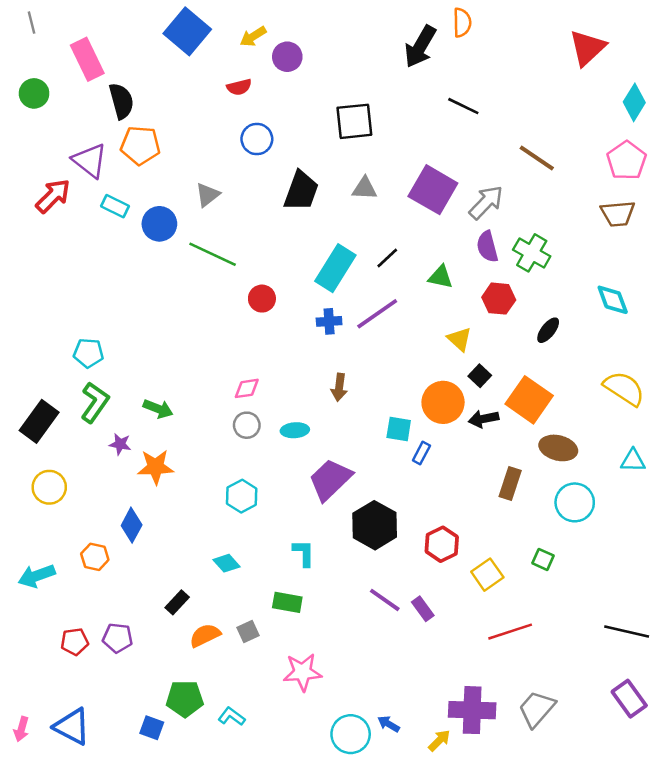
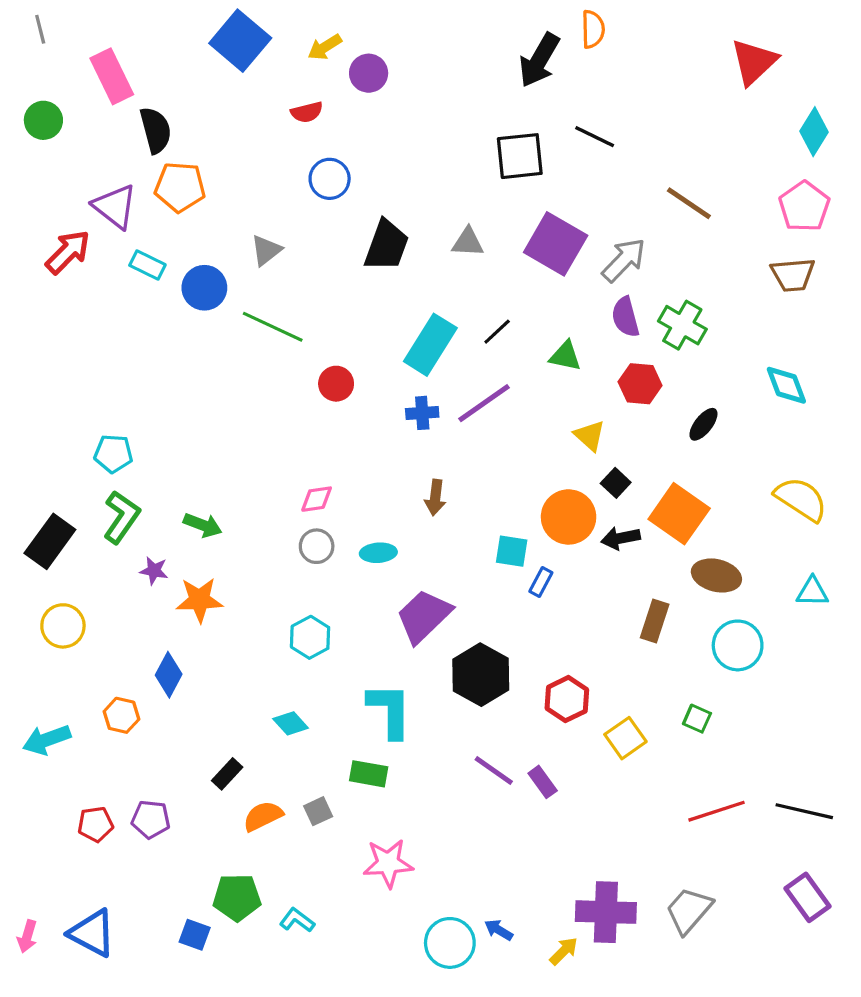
black square: (354, 121) -> (520, 156), moved
cyan L-shape: (304, 553) -> (390, 710), size x1.6
red line: (510, 632) -> (716, 811), moved

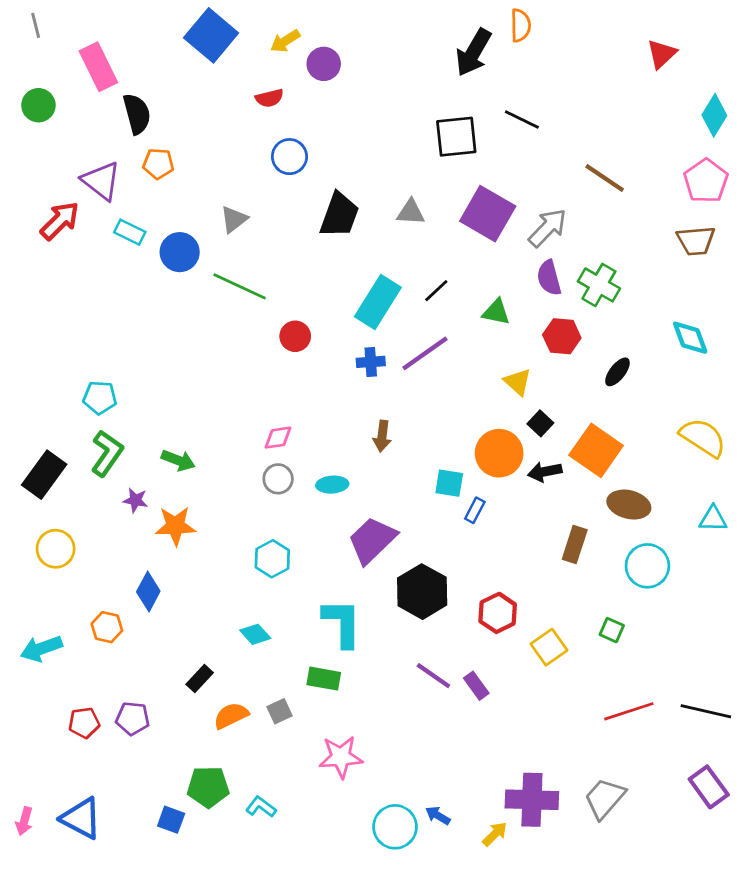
red triangle: (754, 62) -> (662, 54), size x0.7
orange pentagon: (180, 187) -> (158, 164), size x0.7

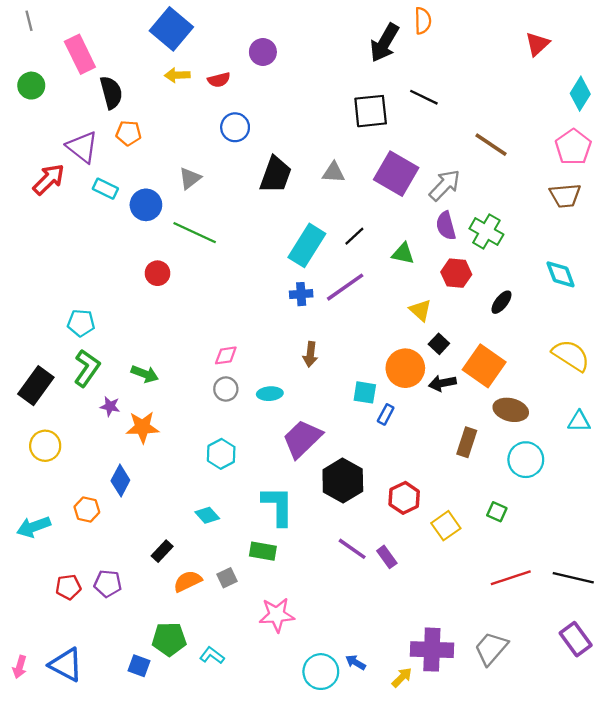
yellow arrow: (285, 41) -> (177, 75), moved, turned 30
red circle: (295, 336) -> (158, 273), moved

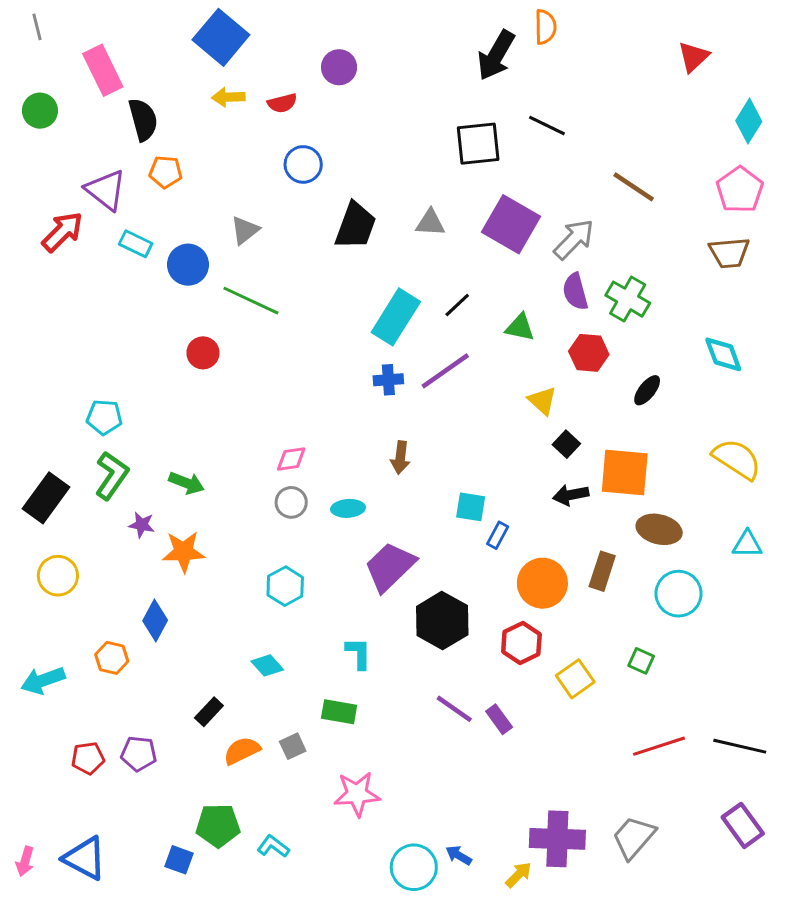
orange square: (484, 366) -> (625, 472), turned -30
orange circle: (405, 368) -> (542, 583), moved
cyan L-shape: (278, 506) -> (358, 653), size x0.6

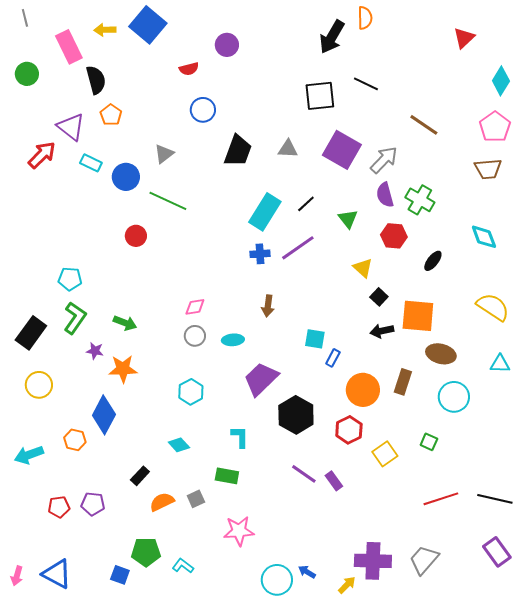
yellow arrow: (228, 97) -> (105, 30), moved
orange pentagon: (166, 172) -> (111, 115), turned 30
green triangle: (520, 327) -> (348, 219), turned 40
blue diamond: (155, 621) -> (104, 415), size x1.4

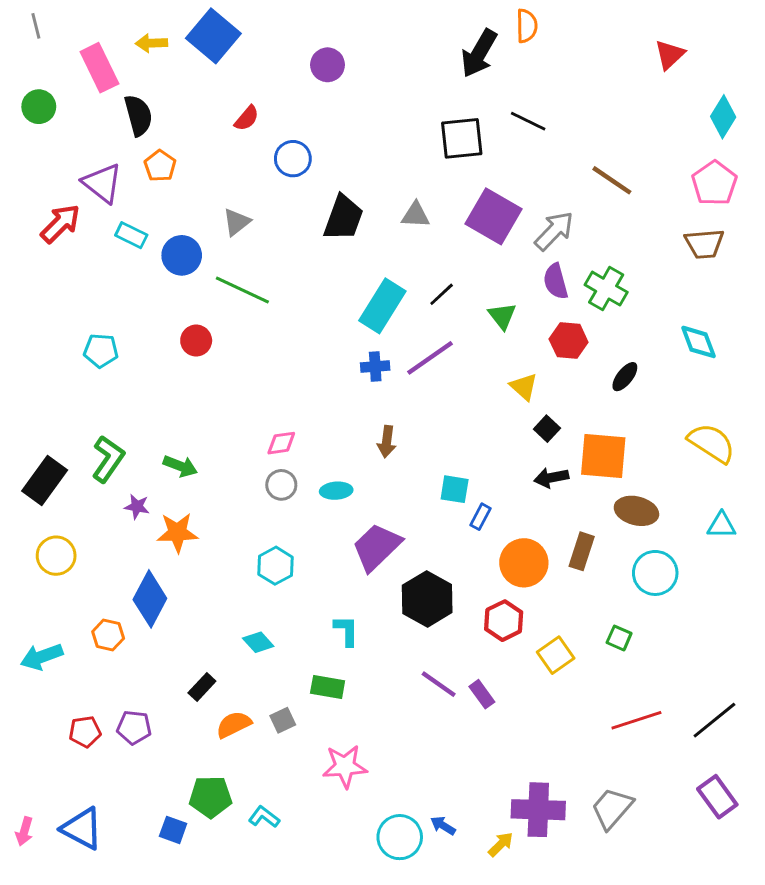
red semicircle: (189, 69) -> (247, 118), moved, turned -36
cyan pentagon: (70, 279) -> (101, 351), moved
black line: (495, 499) -> (714, 720), turned -52

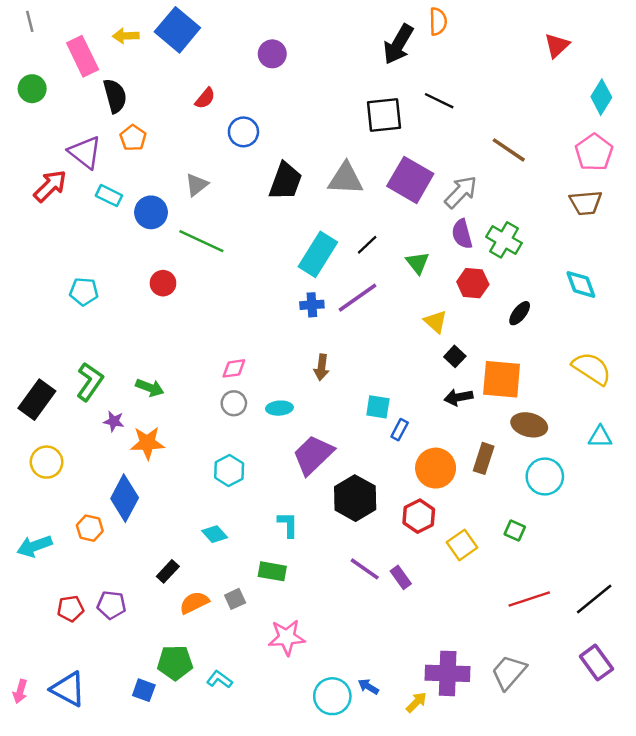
gray triangle: (416, 215) -> (346, 179), size x1.5

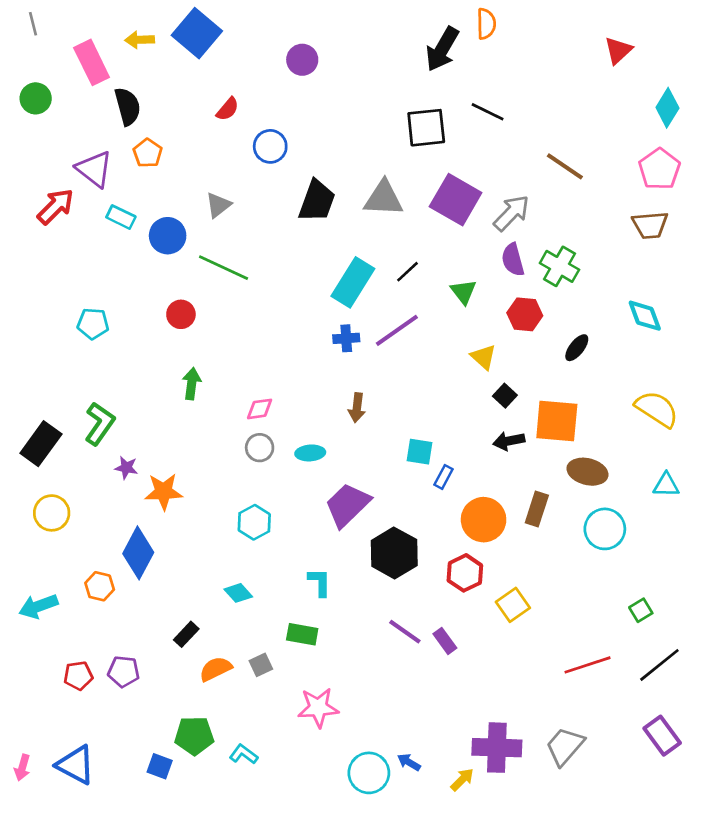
green arrow: (150, 388) -> (192, 384), moved, turned -104
green square: (515, 531) -> (641, 610), moved, turned 35

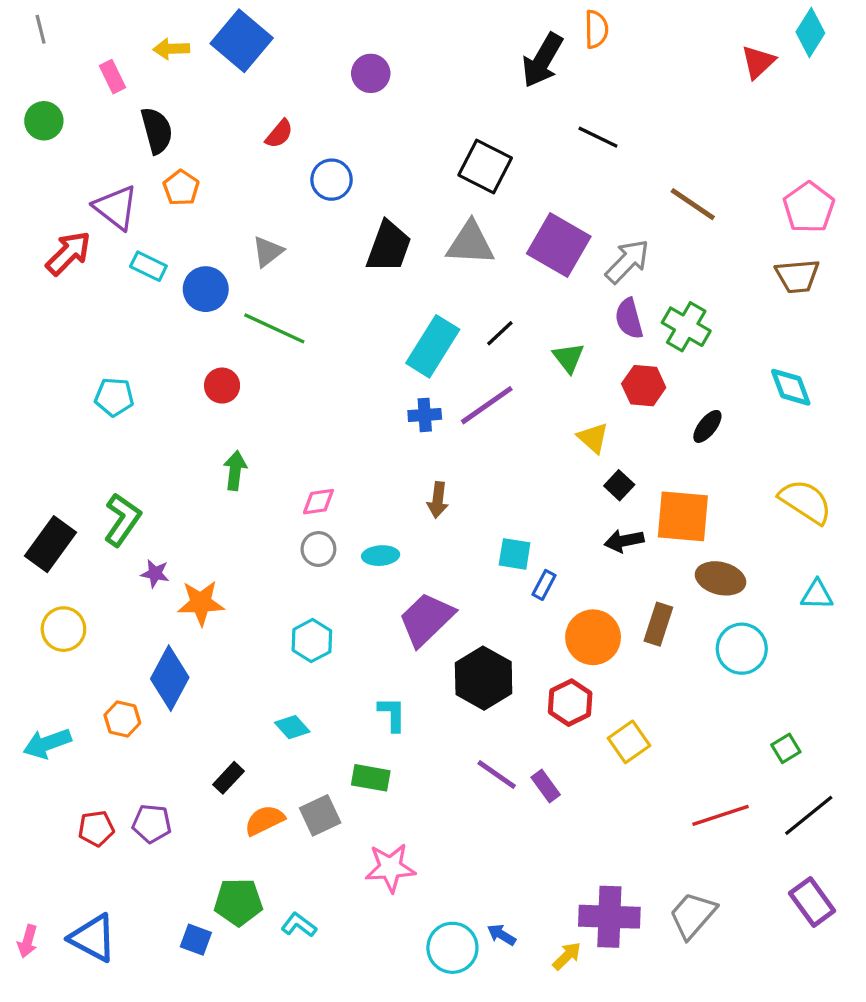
pink rectangle: (92, 62) -> (113, 77), size x0.6
cyan diamond: (667, 108) -> (810, 33), moved
black square: (426, 128) -> (485, 167), moved, turned 33
gray square: (261, 665) -> (320, 815), size x1.4

